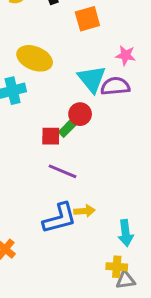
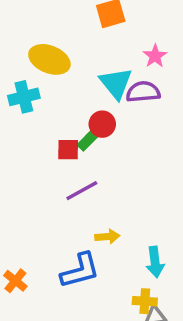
pink star: (126, 55) -> (155, 56), turned 30
purple line: (62, 171) -> (82, 191), turned -52
blue L-shape: (60, 218) -> (80, 271), moved

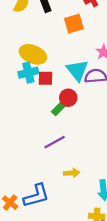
cyan cross: (24, 97) -> (28, 73), moved
red square: (68, 150) -> (45, 78), moved
blue L-shape: (80, 271) -> (36, 196), moved

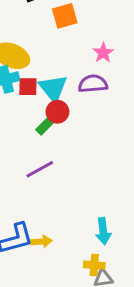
cyan triangle: (77, 70) -> (53, 88), moved
yellow arrow: (72, 173) -> (41, 242), moved

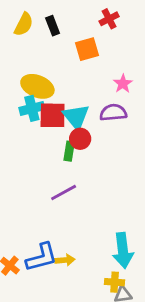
red square: (28, 87) -> (53, 115), size x1.5
green rectangle: (46, 125) -> (69, 151), turned -36
cyan arrow: (103, 231) -> (123, 250), size x1.4

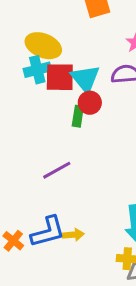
purple line: (64, 193) -> (57, 170), moved

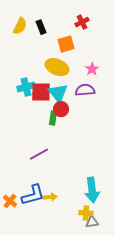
yellow ellipse: (43, 46) -> (57, 67), moved

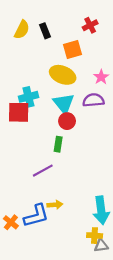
red square: (41, 92) -> (19, 112), moved
green rectangle: (53, 118) -> (58, 144), moved
yellow arrow: (50, 197) -> (55, 205), moved

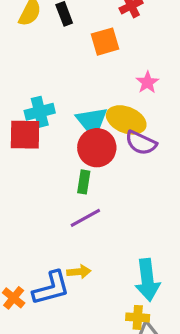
yellow ellipse: (63, 75) -> (126, 120), moved
purple semicircle: (93, 100) -> (141, 143), moved, turned -150
red circle: (67, 121) -> (97, 148), size x1.5
purple line: (43, 171) -> (85, 218), moved

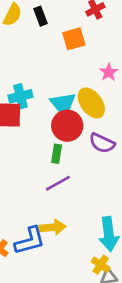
yellow ellipse: (126, 120) -> (91, 103), turned 32
purple semicircle: (141, 143) -> (102, 143), moved
yellow arrow: (79, 272) -> (53, 227), size x1.4
yellow cross: (138, 317) -> (101, 265), turned 30

